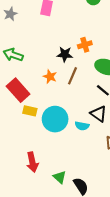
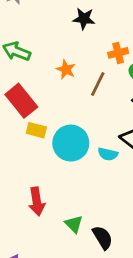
orange cross: (85, 45) -> (118, 53), moved
black star: (65, 54) -> (84, 19), moved
orange star: (50, 76) -> (66, 69), moved

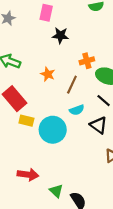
cyan semicircle: (108, 154) -> (77, 110), moved, turned -32
red arrow: (37, 202) -> (28, 175), turned -72

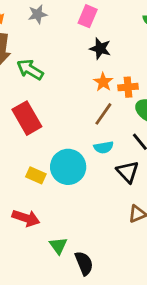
orange star: (48, 74) -> (103, 82), moved
yellow rectangle: (26, 121) -> (36, 175), moved

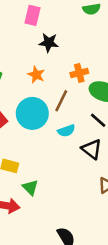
orange star: (103, 82) -> (36, 75), moved
cyan circle: (68, 167) -> (32, 113), moved
green triangle: (58, 246) -> (30, 187), moved

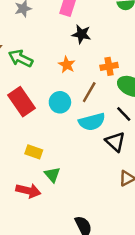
cyan circle: (32, 113) -> (60, 102), size x0.7
cyan semicircle: (66, 131) -> (92, 122), size x1.5

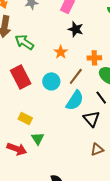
cyan semicircle: (92, 122) -> (75, 100), turned -50

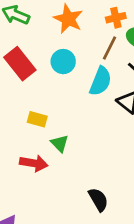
orange star: (61, 52) -> (68, 19), size x1.5
brown line: (76, 76) -> (109, 48), moved

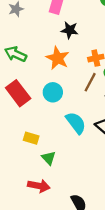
cyan semicircle: (101, 81) -> (76, 123), moved, turned -60
red arrow: (34, 163) -> (39, 186), moved

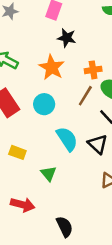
green triangle: (49, 158) -> (49, 173), moved

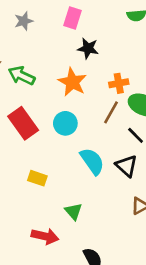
green triangle: (49, 173) -> (73, 211), moved

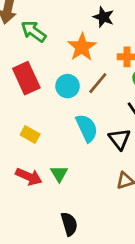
brown line: (111, 112) -> (98, 83), moved
red arrow: (45, 236) -> (29, 177), moved

